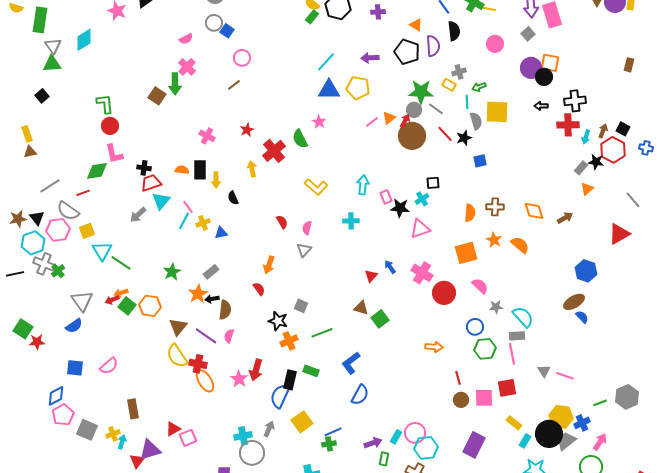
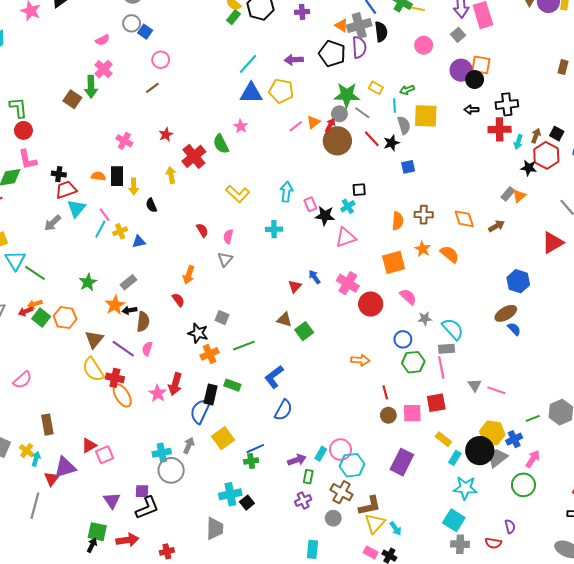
gray cross: (459, 72) -> (359, 25), moved, size x1.6
gray rectangle: (581, 168) -> (508, 194), moved
yellow cross: (113, 434) -> (27, 451), turned -32

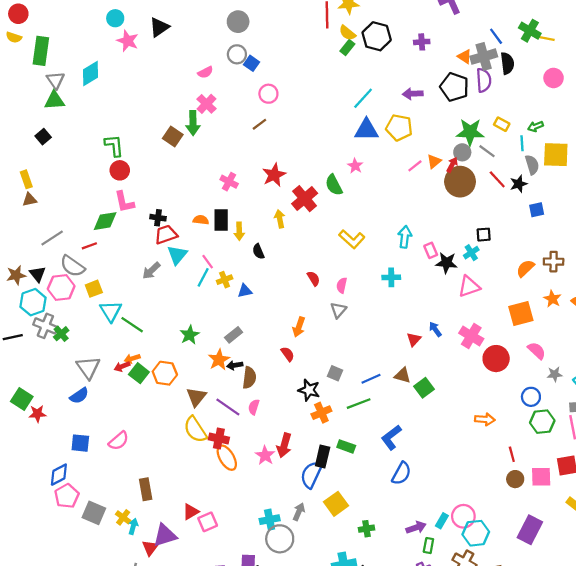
red star: (166, 135) -> (274, 175), size x1.5
orange semicircle: (398, 221) -> (525, 268), turned -138
blue line: (255, 449) -> (371, 379), moved

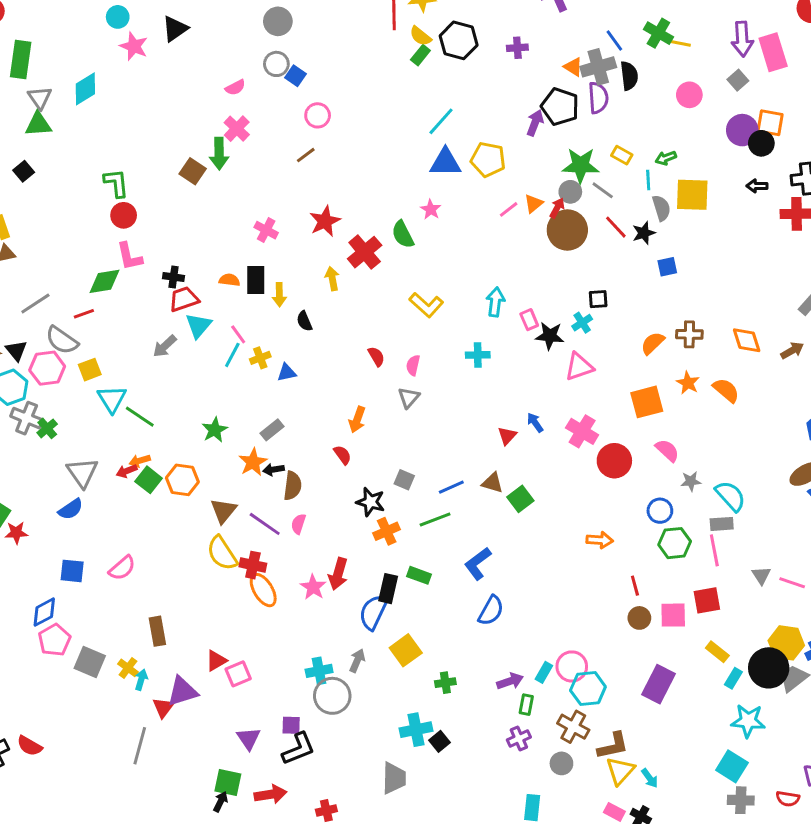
purple arrow: (413, 94) -> (535, 123), moved, turned 114

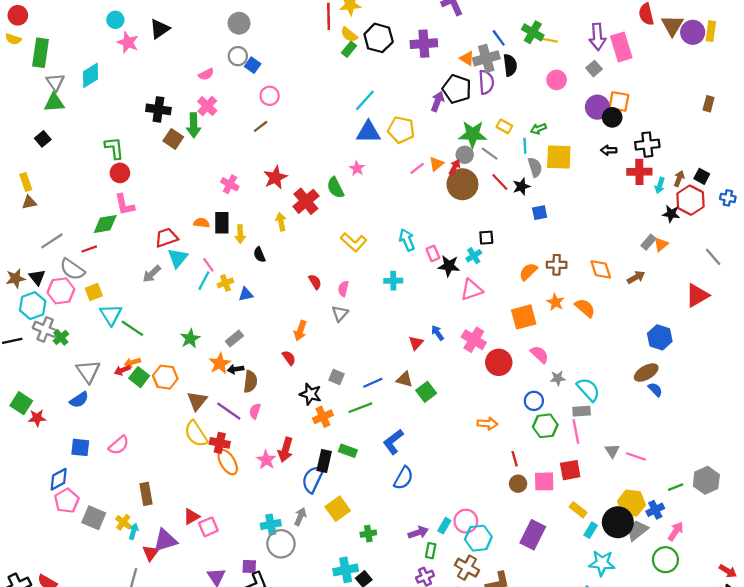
purple cross: (517, 48) -> (424, 44), size x1.6
black cross: (174, 277) -> (158, 109), moved, size x1.5
cyan arrow: (495, 302) -> (407, 240), turned -30

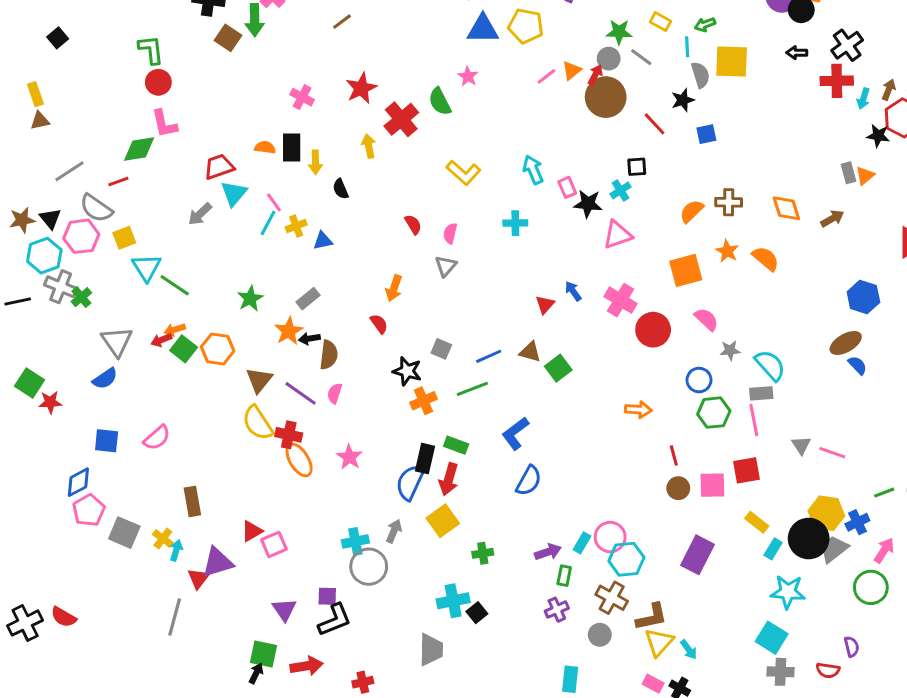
green star: (473, 134) -> (619, 32), size x0.7
black cross: (647, 145) -> (847, 45), turned -30
red line: (500, 182) -> (655, 124), moved
gray rectangle: (648, 242) -> (849, 173), turned -56
red arrow: (286, 450) -> (449, 479), moved

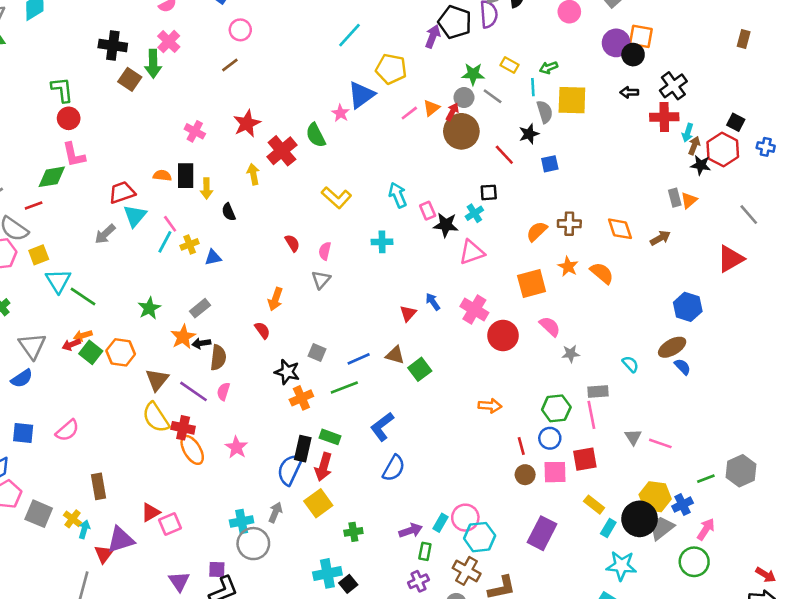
blue triangle: (483, 29) -> (361, 95), moved, turned -36
brown arrow: (889, 90) -> (694, 146), moved
cyan semicircle: (770, 365) -> (630, 364), moved, size x0.6
blue circle: (699, 380) -> (550, 438), moved

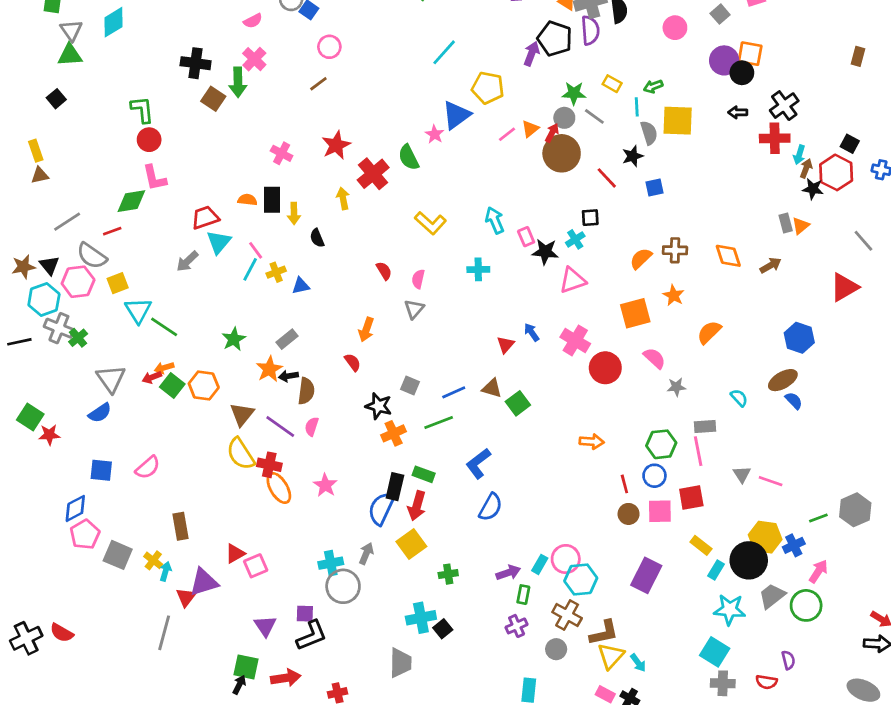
orange semicircle: (602, 273) -> (709, 332), moved, turned -85
gray trapezoid: (662, 528) -> (772, 596), moved

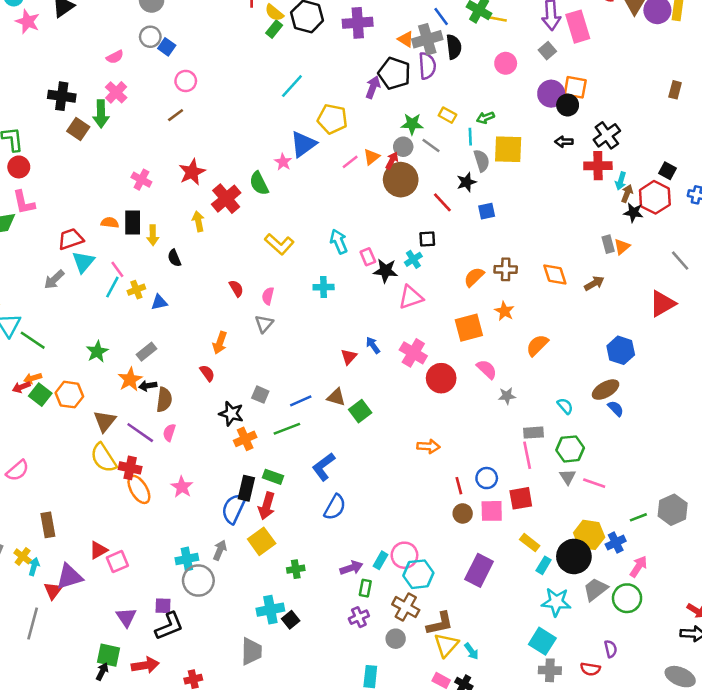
green hexagon: (661, 444) -> (570, 449), moved

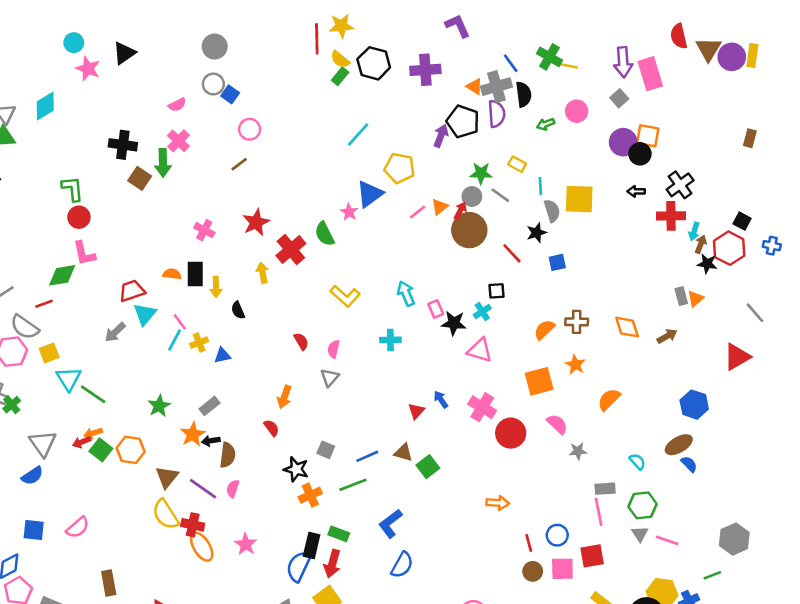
green arrow: (485, 118) -> (546, 124), moved
pink triangle: (411, 297) -> (480, 350), turned 36
gray hexagon: (673, 510) -> (734, 539), moved

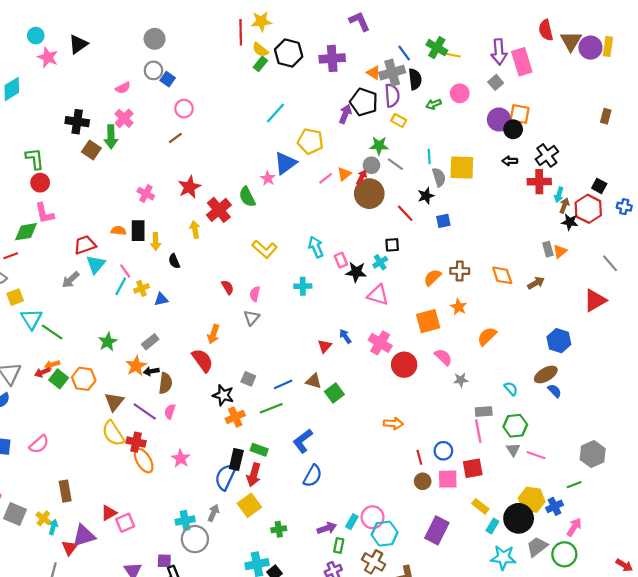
yellow rectangle: (517, 164) -> (399, 121), moved
red semicircle: (272, 428) -> (203, 360), size x1.6

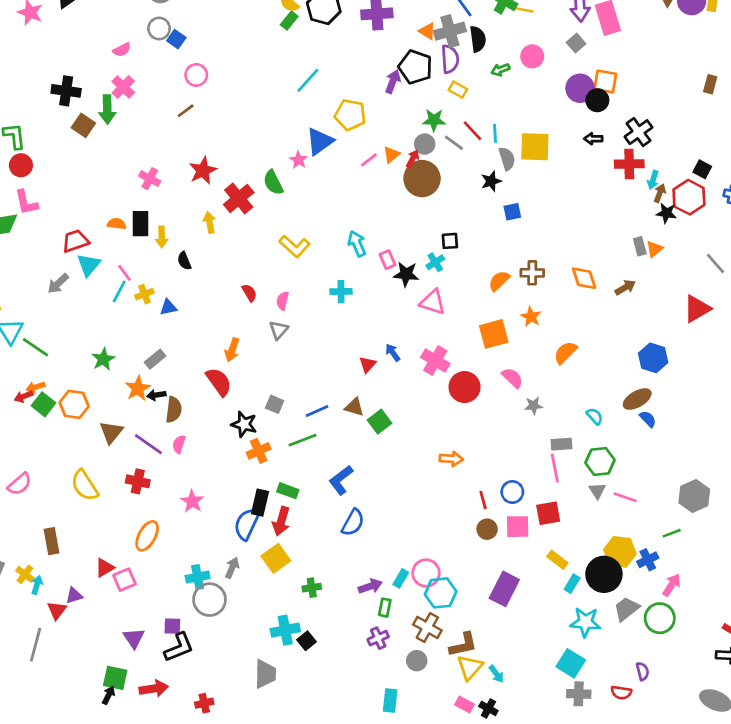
red line: (405, 213) -> (472, 131), moved
yellow semicircle: (113, 433) -> (85, 485), moved
orange ellipse: (144, 461) -> (147, 536), moved, turned 60
purple triangle: (84, 536) -> (74, 596), size x0.6

